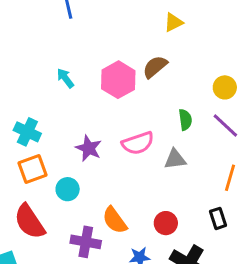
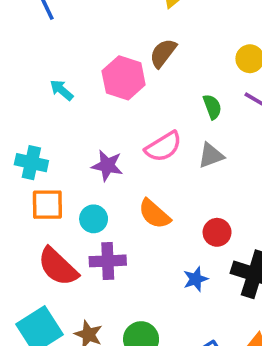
orange square: (33, 169) -> (47, 205), turned 32
orange semicircle: (115, 220) -> (154, 214), moved
purple cross: (86, 242) -> (108, 261), moved

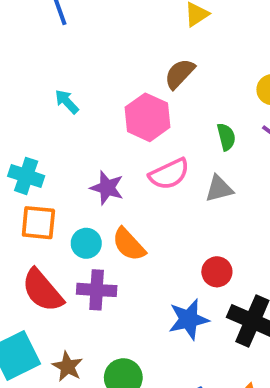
pink hexagon: (124, 78) -> (148, 117), moved
orange semicircle: (154, 214) -> (129, 244), moved
blue star: (196, 279) -> (189, 319), size x1.5

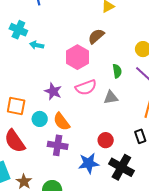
cyan arrow: (67, 102) -> (37, 45), turned -40
cyan cross: (26, 176) -> (18, 30), moved
purple cross: (97, 290) -> (58, 145), moved

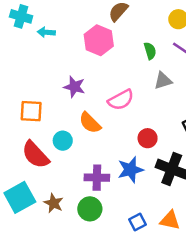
pink semicircle: (86, 87) -> (121, 100), moved
gray triangle: (111, 97) -> (163, 81), moved
cyan circle: (40, 119) -> (63, 141), moved
purple cross: (58, 145) -> (97, 178), moved

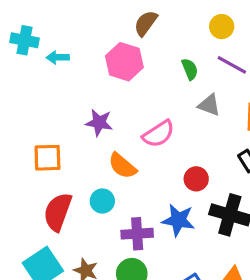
gray triangle: (163, 81) -> (209, 105), turned 42
cyan circle: (63, 141) -> (102, 201), moved
red semicircle: (35, 155) -> (58, 212), turned 68
blue star: (130, 170) -> (178, 220), turned 30

